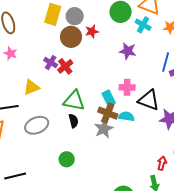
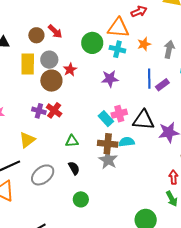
cyan rectangle: (109, 98) -> (106, 119), moved
green triangle: (74, 101) -> (72, 141), size x0.6
black semicircle: (73, 121) -> (74, 168), moved

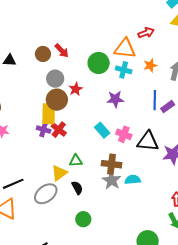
yellow rectangle: (28, 64) -> (49, 114), moved
pink cross: (119, 114) -> (124, 134), turned 35
cyan rectangle: (106, 119) -> (102, 130), moved
yellow triangle: (27, 140) -> (59, 173), moved
cyan semicircle: (127, 142) -> (133, 180), moved

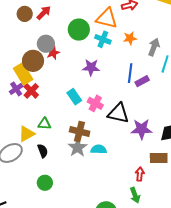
red arrow: (62, 51) -> (44, 13), turned -98
gray circle: (55, 79) -> (46, 44), moved
yellow rectangle: (49, 114) -> (23, 74), turned -40
purple cross: (44, 130) -> (16, 89), turned 32

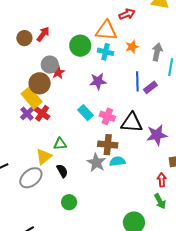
brown cross: (80, 132) -> (108, 145), moved

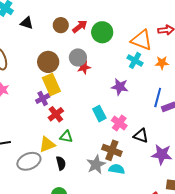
green circle: (80, 46) -> (102, 32), moved
brown circle: (40, 83) -> (48, 62), moved
red cross: (42, 113) -> (56, 114), moved
black triangle: (132, 123) -> (141, 136), size x0.7

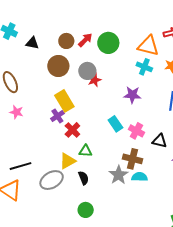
brown circle: (48, 62) -> (58, 66), moved

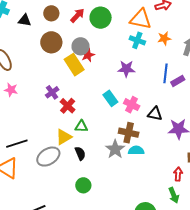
brown circle: (66, 41) -> (51, 13), moved
yellow rectangle: (64, 101) -> (74, 65), moved

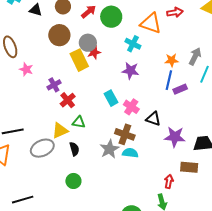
orange star: (164, 38) -> (172, 60), moved
cyan cross: (137, 40) -> (133, 44), moved
pink star: (11, 90) -> (26, 69), moved

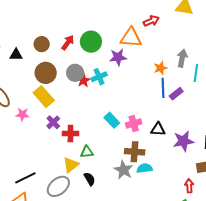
cyan cross: (133, 44) -> (99, 77), moved, turned -35
yellow rectangle: (79, 60) -> (44, 97), moved
purple star: (131, 71) -> (118, 57), moved
red cross: (68, 100) -> (70, 133), turned -35
pink cross: (131, 107) -> (134, 123), turned -35

